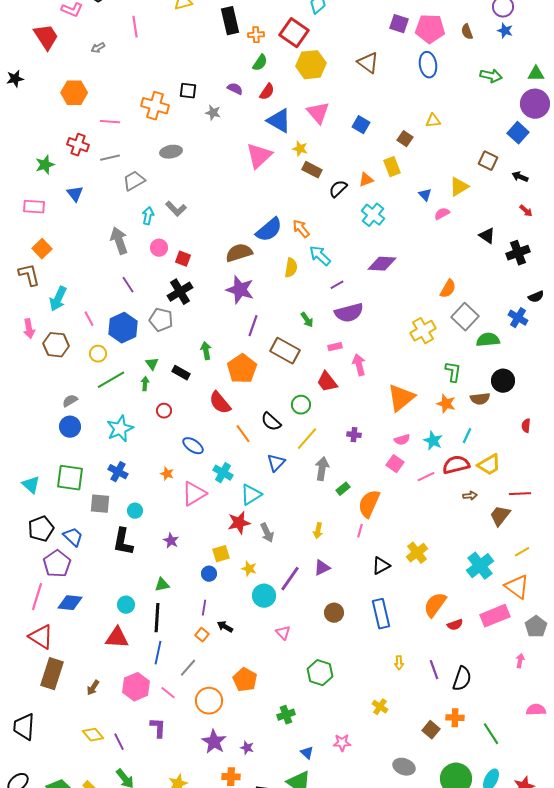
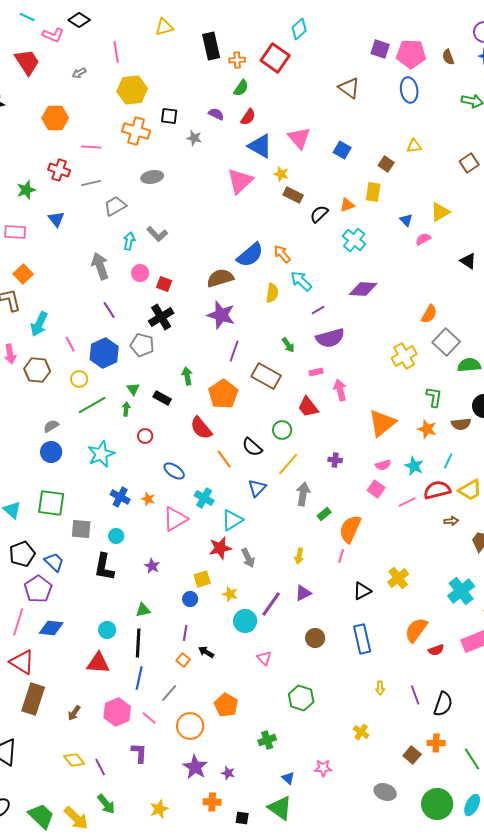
yellow hexagon: (311, 65) -> (132, 90), moved
brown square: (488, 161) -> (469, 163), moved, turned 30
yellow rectangle: (392, 167) -> (373, 192), turned 30
blue cross: (118, 472) -> (120, 497), moved

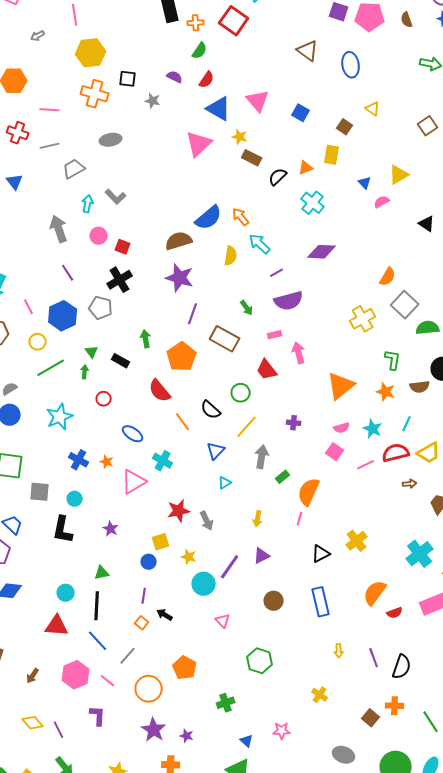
blue ellipse: (409, 90) -> (351, 65), moved
yellow triangle: (414, 146) -> (373, 109), turned 42
cyan triangle: (232, 520) -> (225, 483), moved, size x0.6
blue line: (139, 678) -> (98, 641), turned -55

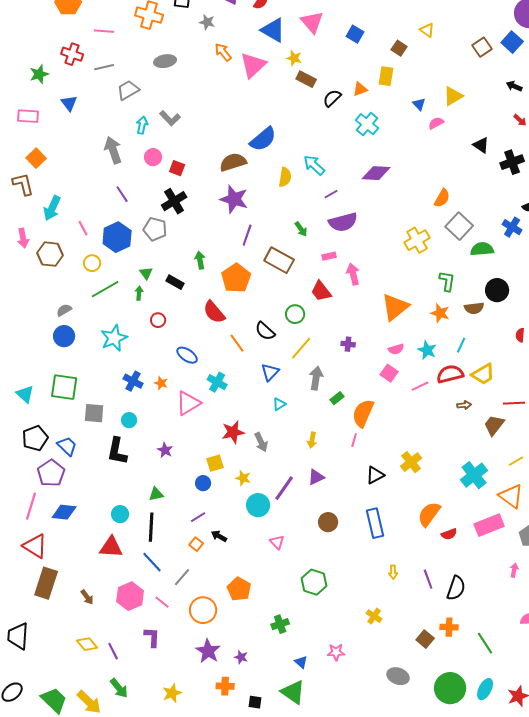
orange arrow: (241, 217) -> (223, 52), moved
purple line: (144, 596) -> (198, 517), turned 49
brown arrow: (33, 676) -> (87, 597), turned -70

